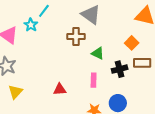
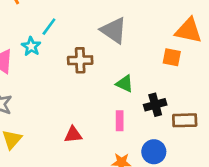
brown cross: (76, 37) -> (80, 60), moved
orange square: (132, 43) -> (172, 57), moved, turned -32
brown rectangle: (142, 63) -> (185, 120), moved

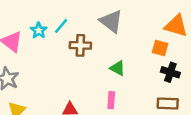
cyan line: (49, 27) -> (61, 26), moved
black cross: (155, 105) -> (170, 72), moved, turned 30

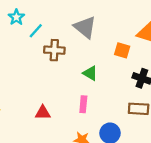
cyan star: (39, 30) -> (16, 17), moved
orange square: (160, 48) -> (122, 50), moved

